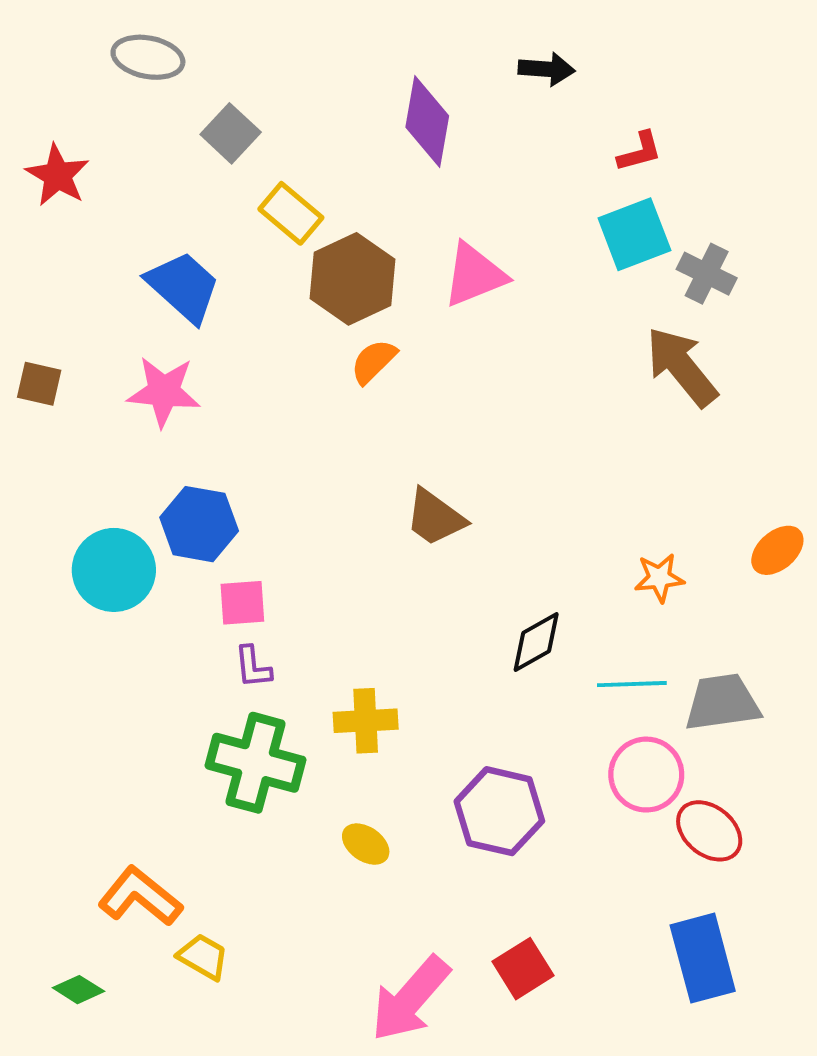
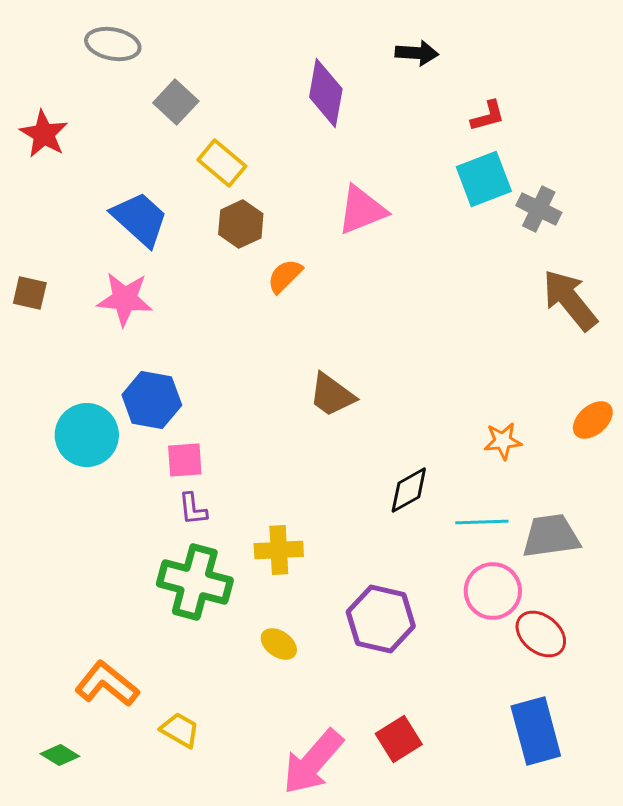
brown hexagon: (353, 279) -> (241, 224), moved, size x0.7
brown arrow: (682, 367) -> (570, 300), moved
yellow trapezoid: (203, 957) -> (180, 730), moved

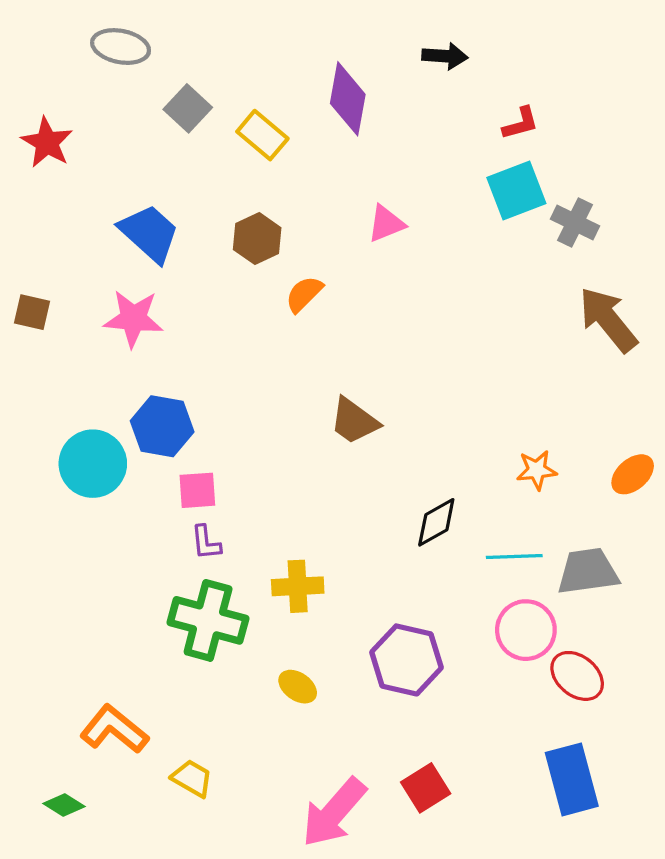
yellow rectangle: (222, 163) -> (262, 135), moved
pink triangle: (362, 210) -> (386, 224), size x0.7
orange ellipse: (593, 420) -> (633, 474), moved

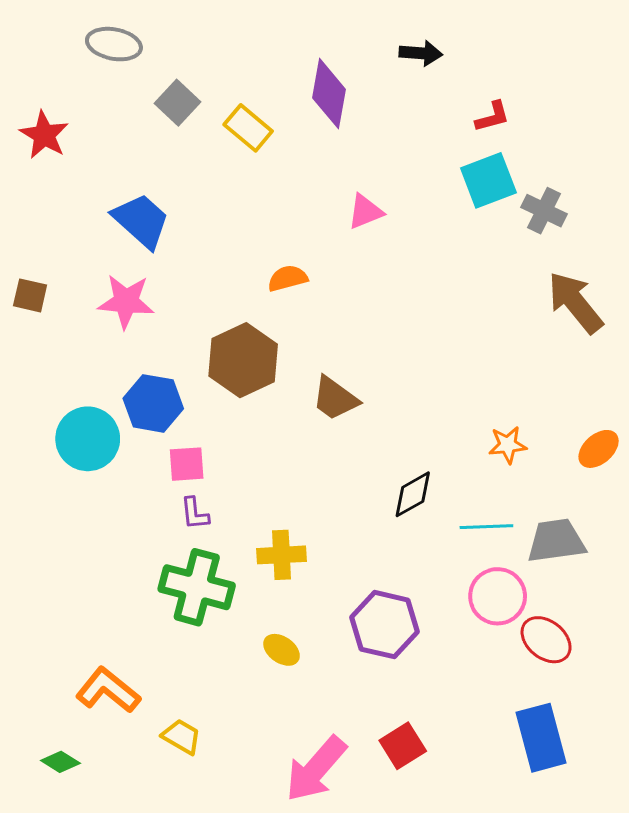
brown hexagon: (257, 239) -> (243, 360), moved, size x1.5
orange semicircle: (304, 294) -> (288, 278), turned 30

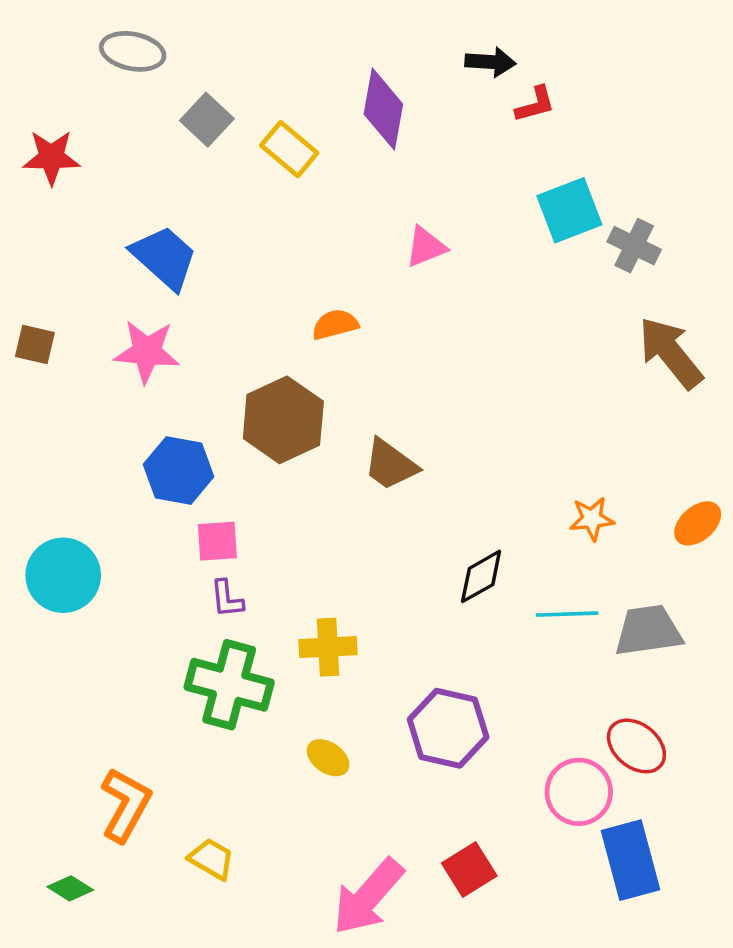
red L-shape: (493, 117) -> (535, 104), moved
red star: (44, 135) -> (51, 157), turned -30
cyan circle: (88, 439) -> (63, 575), moved
pink circle: (498, 596) -> (579, 792), moved
orange L-shape: (108, 690) -> (126, 805), turned 80

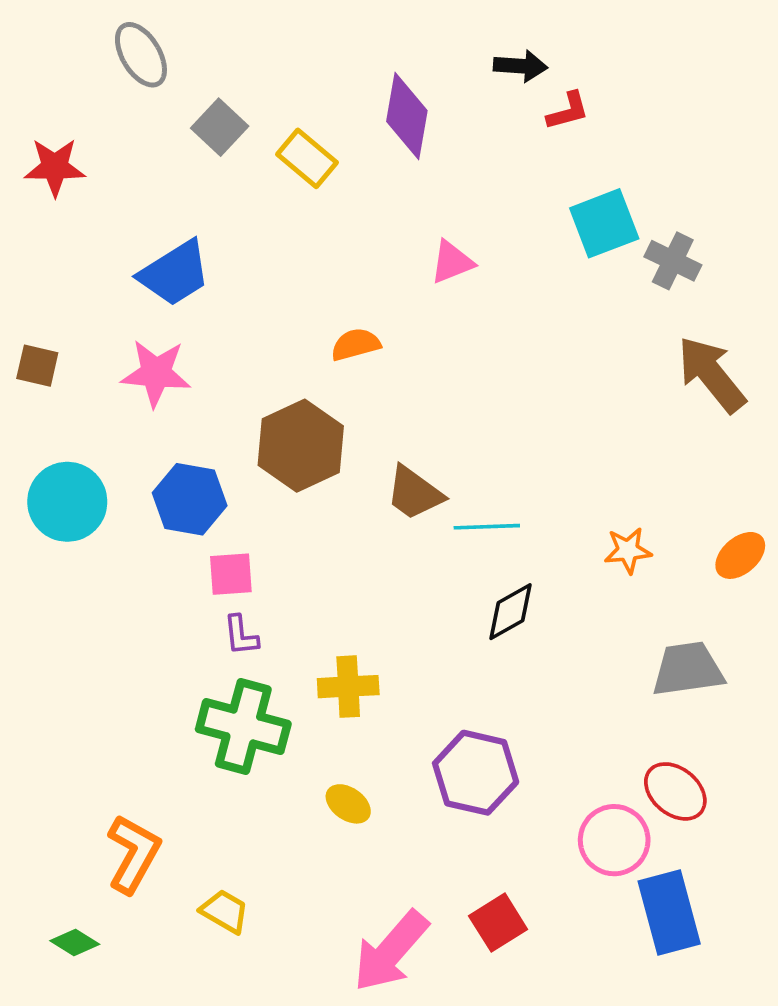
gray ellipse: (133, 51) -> (141, 55), turned 48
blue trapezoid: (164, 257) -> (175, 273), turned 106
cyan circle: (63, 575) -> (67, 502), moved
cyan line: (567, 614) -> (487, 527), moved

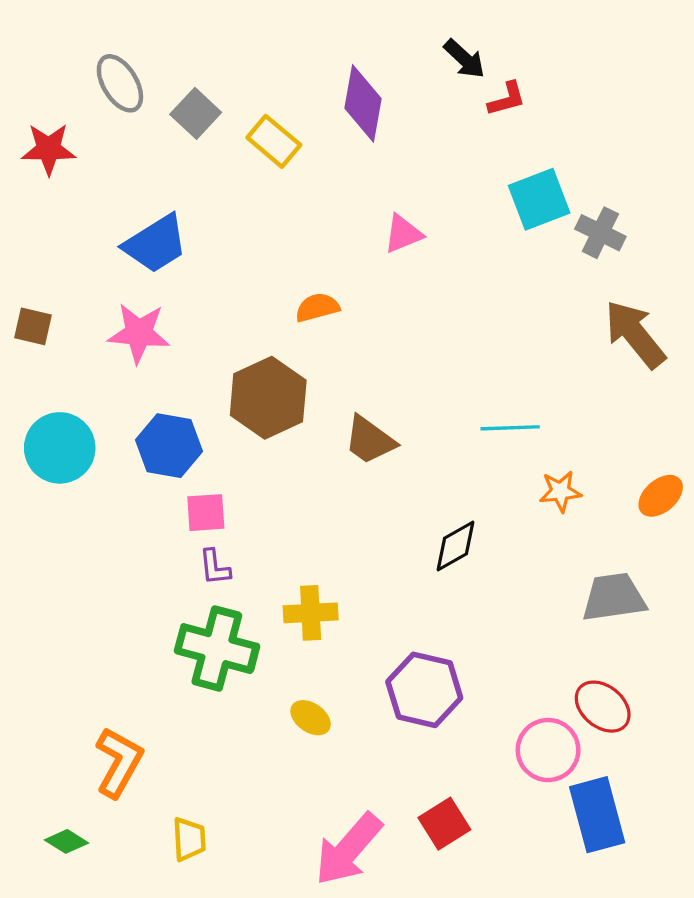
gray ellipse: (141, 55) -> (120, 83), moved
black arrow: (521, 66) -> (464, 59), turned 39
cyan line: (487, 527) -> (510, 428), moved
yellow trapezoid: (225, 911) -> (189, 839), moved, turned 57

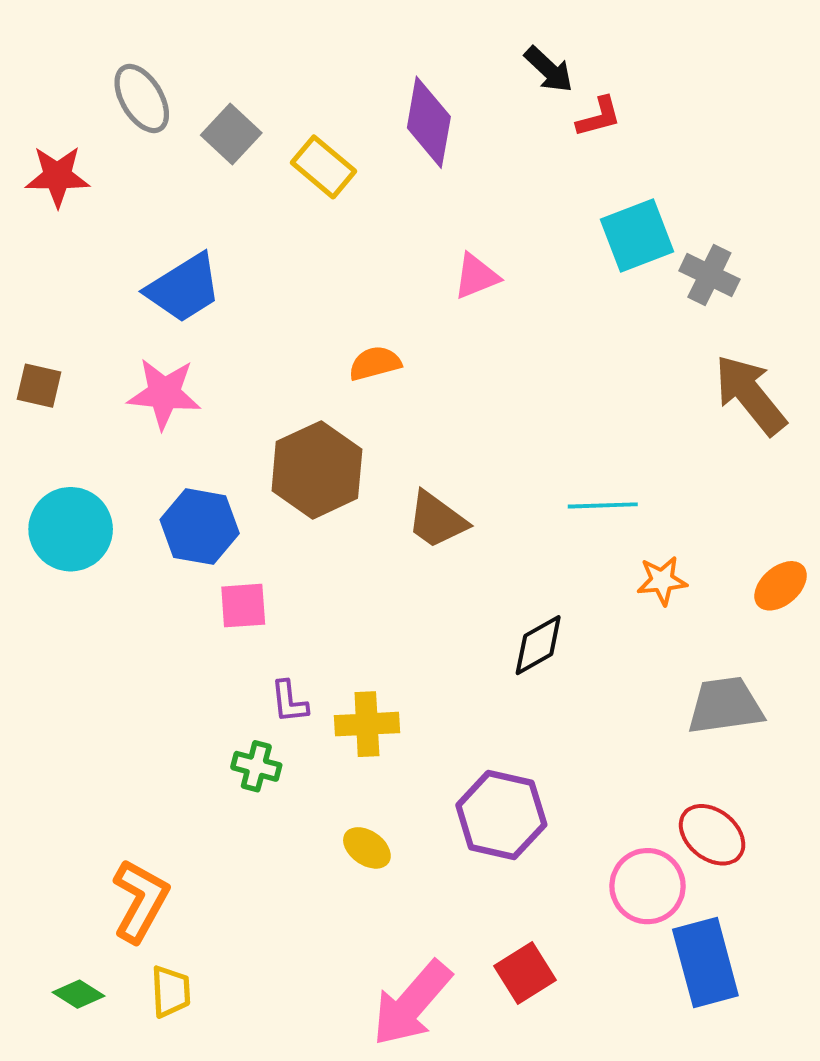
purple L-shape: (215, 567) -> (289, 702), moved
green cross: (217, 649) -> (256, 766), size x0.5
yellow trapezoid: (189, 839) -> (171, 991), moved

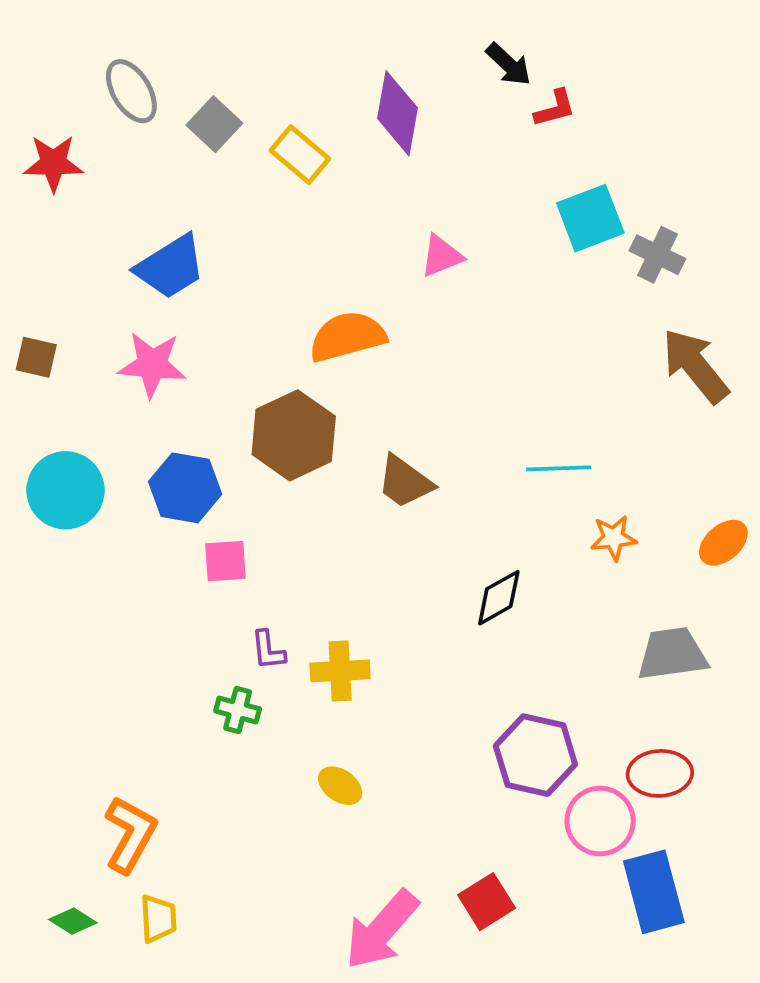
orange semicircle: (375, 363) -> (347, 336), size x1.6
purple hexagon: (501, 815) -> (535, 755), moved
red ellipse: (712, 835) -> (660, 773), turned -42

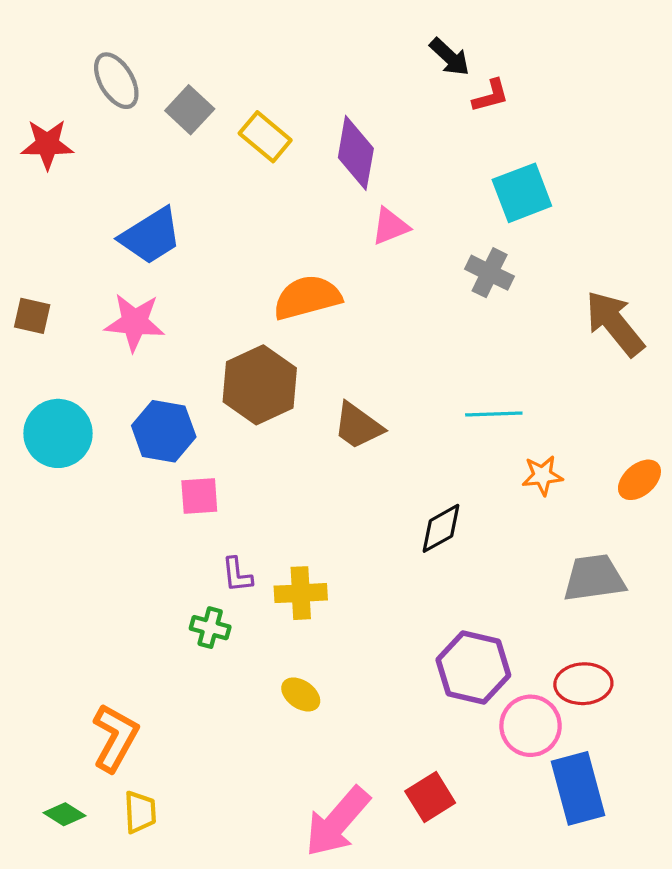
purple diamond: (397, 113) -> (356, 153), moved
gray cross: (657, 255) -> (490, 273), moved

